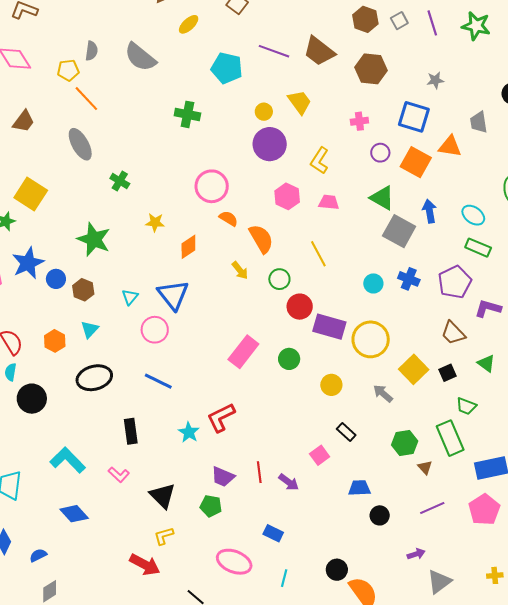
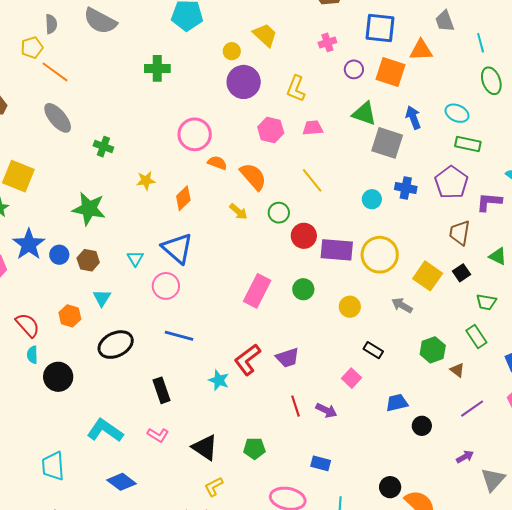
brown trapezoid: (453, 333) -> (460, 233), turned 64
green rectangle: (450, 438) -> (476, 337), size x0.7
purple trapezoid: (223, 477) -> (288, 358), moved, turned -30

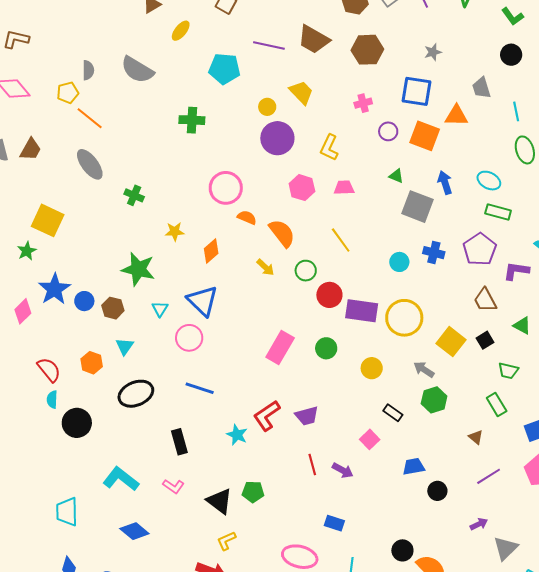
green triangle: (364, 113) -> (396, 176), size x0.6
green star: (89, 209) -> (138, 269), moved
brown trapezoid: (460, 233) -> (485, 300), turned -40
green hexagon: (433, 350) -> (434, 400), moved
green pentagon: (254, 448) -> (253, 492), moved

